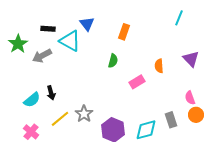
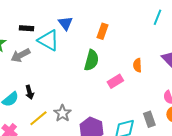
green semicircle: (113, 61) -> (91, 60), size x1.5

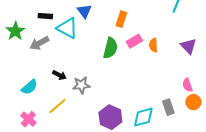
orange semicircle: (137, 65) -> (153, 45), moved
pink rectangle: (115, 81) -> (134, 41), moved
black arrow: (29, 92) -> (59, 75), moved, turned -48
gray star: (62, 113) -> (81, 85), moved, turned 30

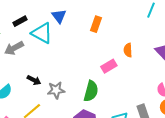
black rectangle: (45, 16) -> (20, 21), turned -32
pink rectangle: (134, 41) -> (109, 66), moved
green semicircle: (110, 48) -> (91, 91), moved

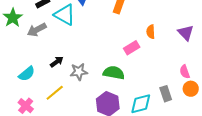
black arrow: (34, 80) -> (57, 62), turned -64
green semicircle: (91, 91) -> (114, 73), turned -95

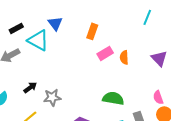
pink rectangle: (132, 48) -> (105, 53), moved
green semicircle: (114, 73) -> (113, 98), moved

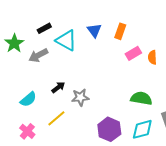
blue triangle: (55, 23) -> (94, 30), moved

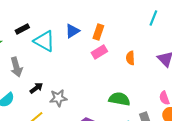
blue triangle: (94, 30) -> (72, 31), turned 35
pink rectangle: (133, 53) -> (99, 52), moved
gray arrow: (38, 55) -> (16, 67), moved, turned -78

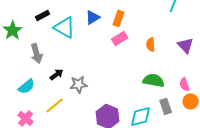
green semicircle: (119, 99) -> (154, 80), moved

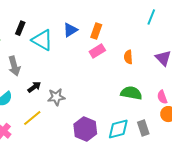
black rectangle: (43, 15) -> (20, 28), turned -40
gray rectangle: (166, 106) -> (143, 128), moved

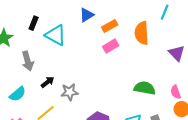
blue triangle: (70, 30) -> (87, 15), moved
orange rectangle: (96, 31) -> (110, 26), turned 42
orange semicircle: (128, 57) -> (142, 33), moved, size x1.6

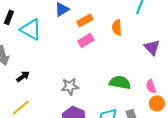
orange semicircle: (142, 33) -> (117, 27), size x0.7
gray star: (70, 92) -> (70, 86), moved

